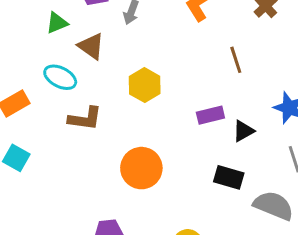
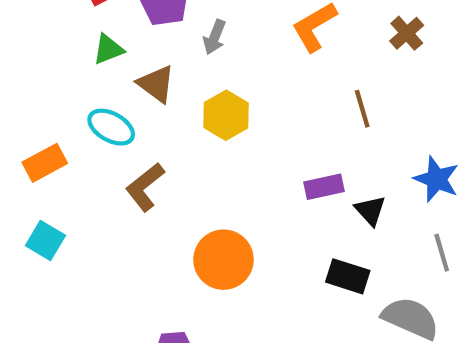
yellow hexagon: (145, 85) -> (226, 115), moved
brown L-shape: (85, 119) -> (145, 187), turned 132
black triangle: (243, 131) -> (370, 210), turned -45

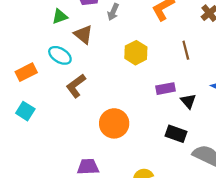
yellow hexagon: (226, 115) -> (136, 53), moved

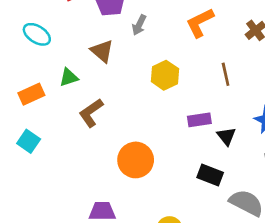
green triangle: (60, 16) -> (69, 77), moved
cyan ellipse: (60, 55) -> (37, 34), moved

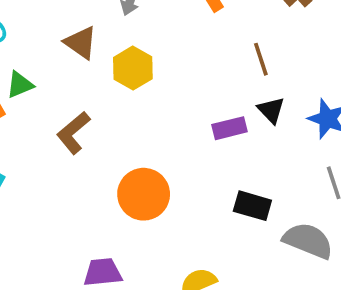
yellow hexagon: (165, 75) -> (133, 68), moved
green triangle: (69, 77) -> (20, 85), moved
black triangle: (226, 136) -> (271, 110), moved

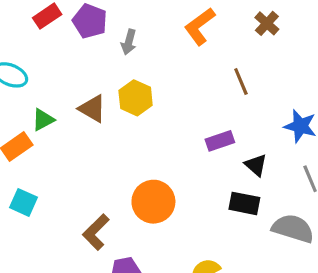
brown triangle: (81, 43) -> (92, 109), moved
black triangle: (271, 110) -> (256, 165), moved
brown L-shape: (73, 133) -> (96, 232), moved

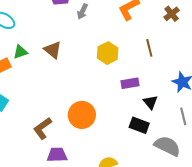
yellow hexagon: (136, 98) -> (108, 53), moved

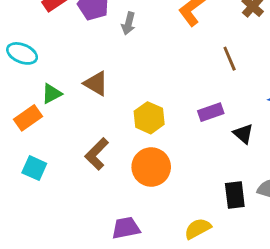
yellow hexagon: (108, 53) -> (149, 118), moved
black rectangle: (139, 125) -> (235, 195), moved, turned 72
brown L-shape: (42, 128) -> (97, 154), moved

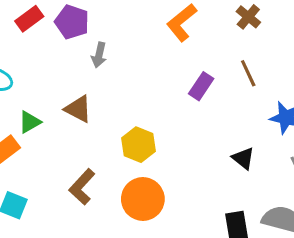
gray arrow: (128, 23) -> (99, 55), moved
brown line: (230, 59) -> (248, 73), moved
purple rectangle: (211, 112) -> (201, 86), moved, turned -35

